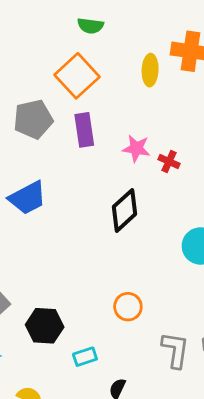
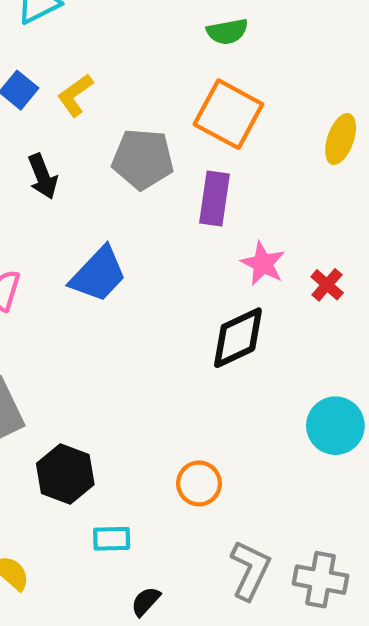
green semicircle: (90, 26) -> (227, 32), moved, turned -35
orange square: (77, 76) -> (228, 114), turned -36
pink star: (136, 148) -> (263, 264), moved
blue trapezoid: (28, 198) -> (98, 274), turned -36

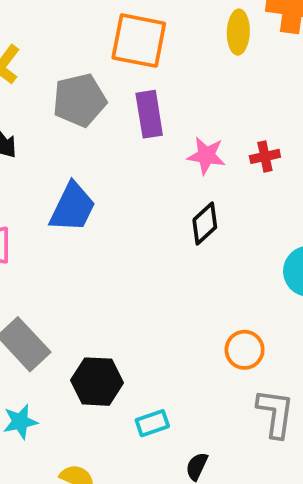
red cross: (327, 285) -> (265, 156), turned -36
black diamond: (238, 338) -> (205, 224), size x0.7
orange circle: (199, 483) -> (245, 350), moved

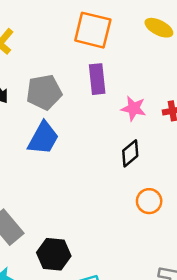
yellow ellipse: (238, 32) -> (159, 28), turned -68
gray pentagon: (79, 100) -> (44, 92), moved
orange circle: (245, 350) -> (149, 201), moved

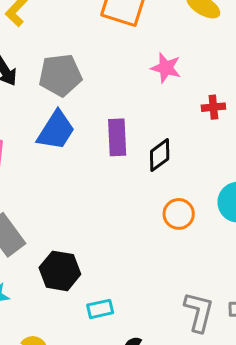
purple rectangle: (97, 79) -> (117, 137), moved
pink star: (134, 108) -> (166, 68), moved

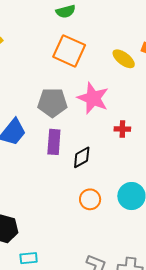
pink star: (166, 68) -> (93, 98), size x1.5
gray pentagon: (60, 75) -> (52, 103), moved

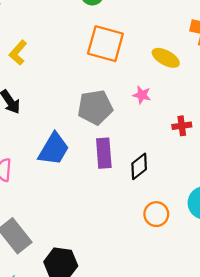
yellow ellipse: (124, 59) -> (166, 58), moved
pink star: (93, 98) -> (142, 95), size x0.5

